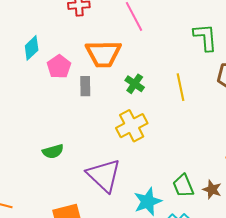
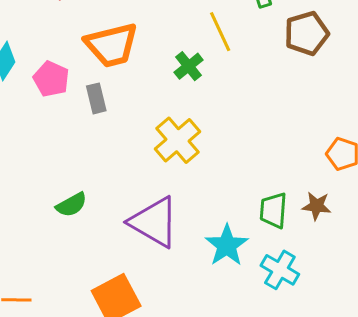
green cross: (135, 84) -> (189, 66), moved, turned 30
yellow line: (181, 87) -> (220, 32), moved
green trapezoid: (183, 186) -> (273, 210), turned 40

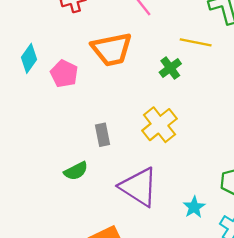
yellow line: (220, 32) -> (196, 42), turned -56
gray rectangle: (96, 98) -> (103, 135), moved
cyan star: (227, 245) -> (194, 207), size x0.7

